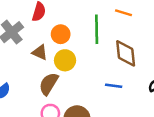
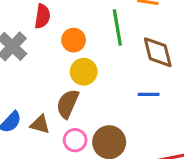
brown triangle: (40, 52) -> (40, 124), moved

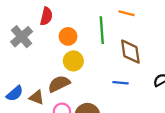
brown semicircle: (68, 104) -> (59, 84), turned 35

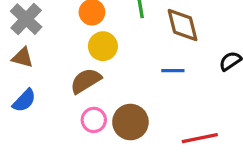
brown triangle: (37, 97) -> (22, 58), moved

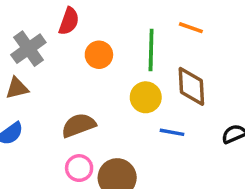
yellow circle: (103, 46) -> (146, 97), moved
brown triangle: (22, 58) -> (17, 88), turned -40

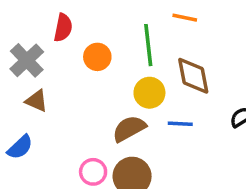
brown triangle: (17, 88) -> (37, 101), moved, turned 45
brown semicircle: (79, 125) -> (129, 129), moved

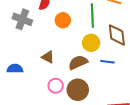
gray cross: (27, 60) -> (22, 19), turned -30
brown triangle: (37, 101) -> (48, 57), moved
blue semicircle: (20, 147) -> (15, 69), turned -140

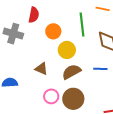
yellow circle: (91, 43) -> (67, 50), moved

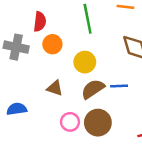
green line: (82, 24) -> (88, 19), moved
orange circle: (53, 31) -> (52, 44), moved
blue line: (100, 69) -> (119, 86), moved

